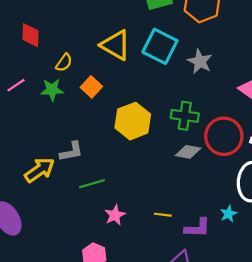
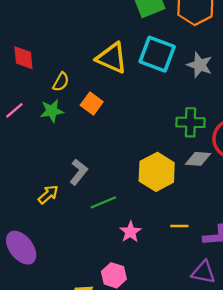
yellow hexagon: (133, 121) -> (157, 172), moved
gray L-shape: (71, 152) -> (79, 172), turned -35
yellow arrow: (40, 170) -> (48, 194), size x0.7

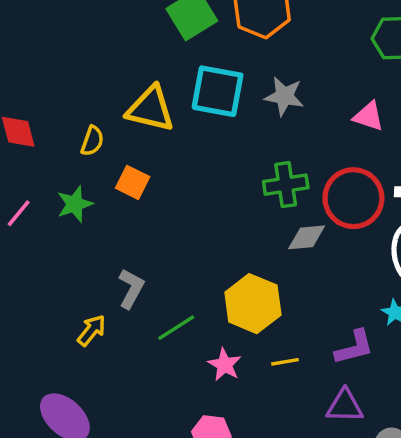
yellow semicircle: (61, 82) -> (92, 141), moved
yellow hexagon: (157, 172) -> (253, 304), moved
yellow line: (179, 226) -> (285, 362), moved

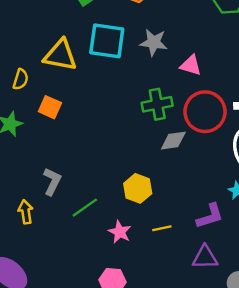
pink triangle: (369, 116) -> (191, 65), moved
yellow hexagon: (253, 304) -> (138, 188), size x0.7
yellow arrow: (92, 330) -> (26, 212), turned -45

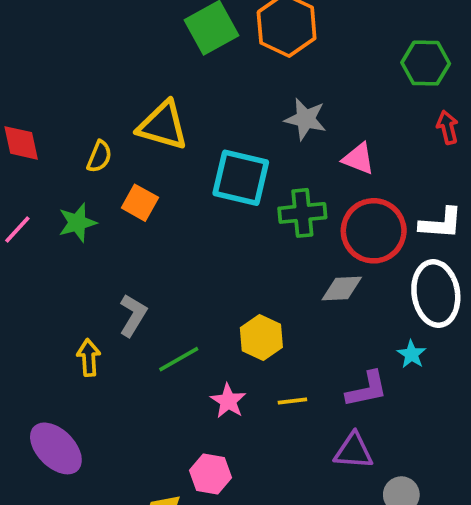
cyan square: (107, 41) -> (241, 178), moved
gray diamond: (173, 141) -> (342, 289), moved

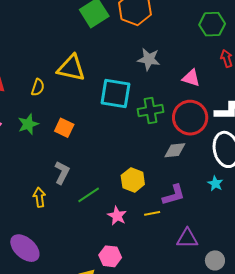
pink triangle: (358, 159) -> (191, 78), moved
orange square: (140, 203) -> (64, 128), moved
purple L-shape: (367, 389) -> (174, 195), moved

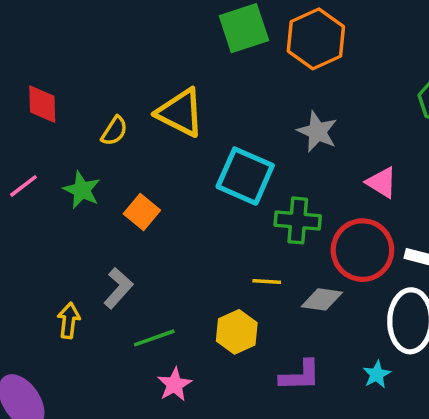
green star: (28, 124) -> (82, 190), turned 30
yellow line: (152, 213) -> (267, 281), moved
pink star: (117, 216) -> (175, 384), moved

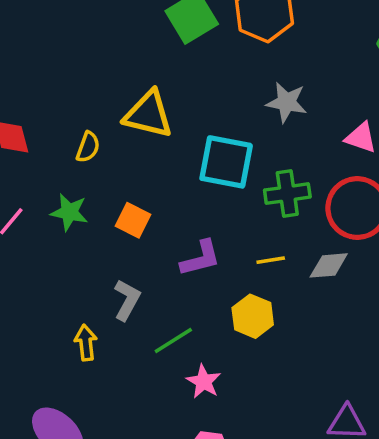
purple L-shape: (300, 376) -> (201, 258), moved

